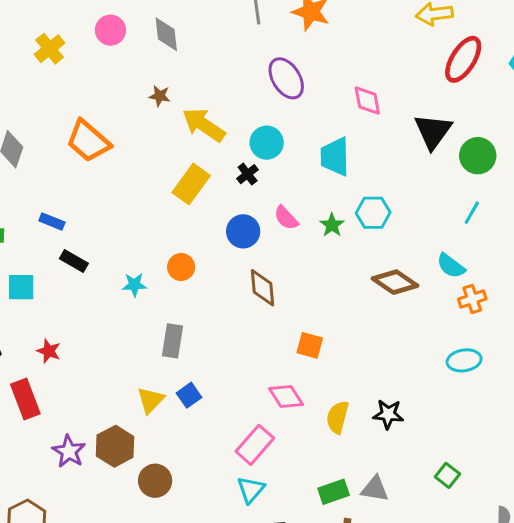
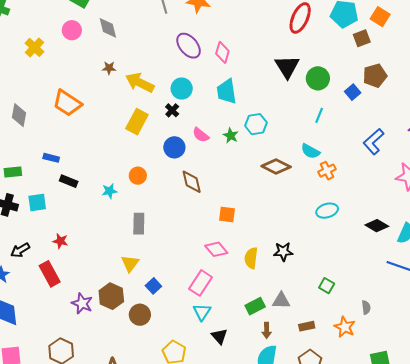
pink diamond: (367, 101) -> (222, 52), moved, turned 35
blue square: (189, 395) -> (153, 286), moved

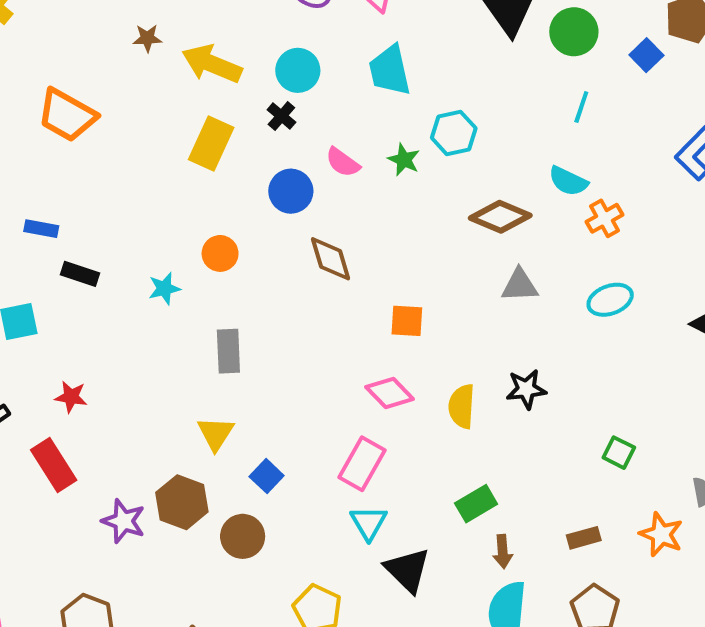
gray triangle: (281, 301) -> (520, 285), moved
black triangle: (219, 336) -> (407, 570), size x1.4

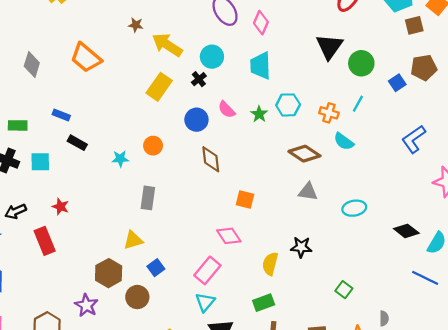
orange cross: (605, 218) -> (329, 113), moved, turned 36
yellow semicircle: (462, 406) -> (270, 264), moved
yellow triangle: (216, 433) -> (133, 240), turned 30
purple star: (124, 521) -> (86, 305), moved

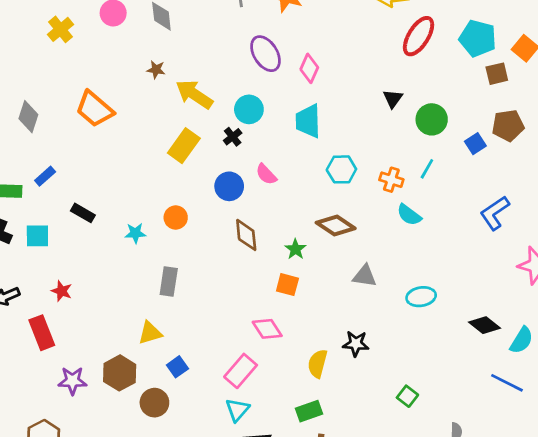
black triangle: (329, 47) -> (393, 99), size x0.6
green star: (259, 114) -> (296, 249), moved
blue rectangle: (61, 115) -> (45, 176), moved, turned -63
brown diamond: (304, 154) -> (336, 225), moved
purple star: (86, 305) -> (72, 381), moved, turned -30

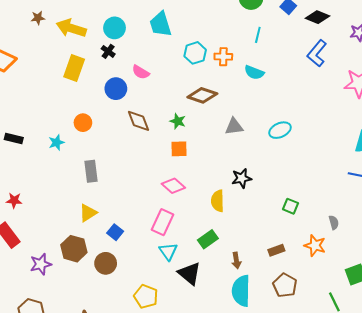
orange cross: (391, 180) -> (223, 57), moved
black diamond: (485, 325) -> (318, 17), moved
green rectangle: (309, 411) -> (208, 239), moved

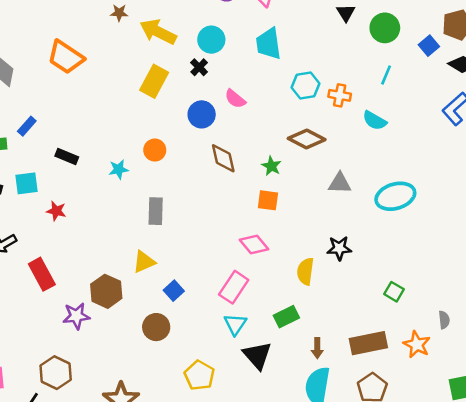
cyan ellipse: (280, 130) -> (395, 196), size x1.4
red star: (14, 200) -> (56, 211), moved
brown hexagon: (74, 249) -> (106, 291), moved
brown rectangle: (276, 250) -> (368, 343), size x1.8

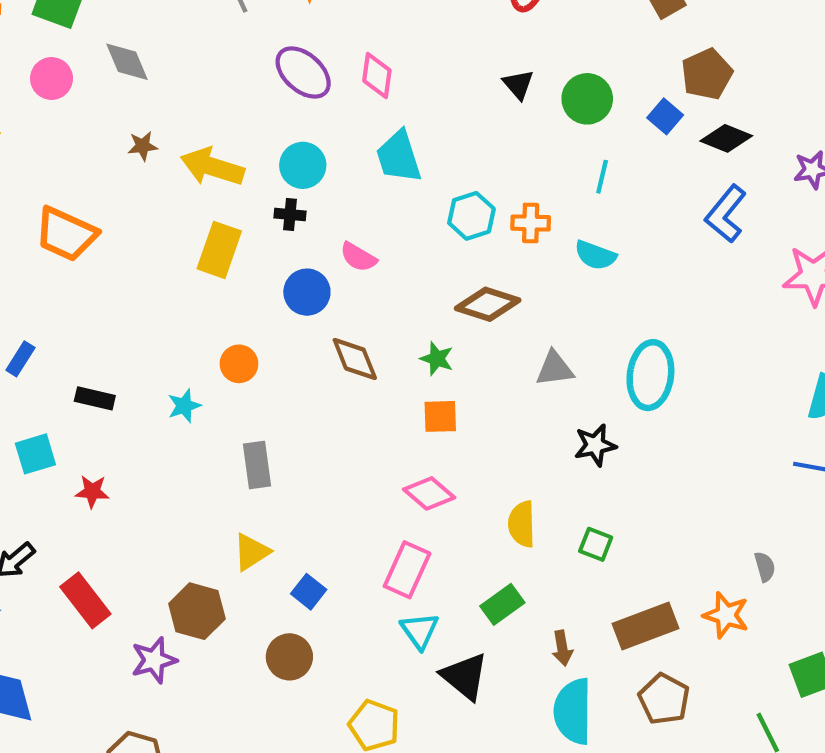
black cross: (199, 67) -> (290, 215), turned -30
cyan ellipse: (395, 196) -> (650, 375), turned -57
black star: (339, 248) -> (595, 445), moved
green square: (394, 292) -> (596, 544), moved

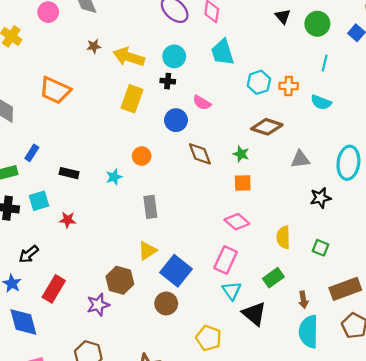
blue square: (309, 592) -> (176, 271), size x1.8
red rectangle: (85, 600) -> (54, 289), moved, turned 68

